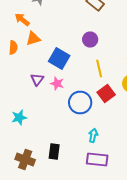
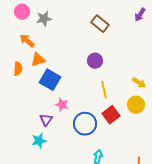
blue square: (59, 58) -> (50, 80), moved
purple triangle: (37, 80) -> (46, 120), moved
cyan star: (19, 118) -> (39, 141), moved

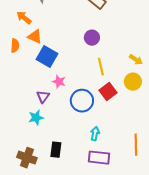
orange triangle: (38, 60) -> (35, 37), turned 42

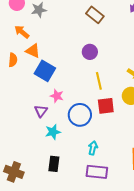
red square: (108, 92) -> (106, 106), turned 30
cyan star: (36, 118) -> (53, 132), moved
brown cross: (27, 158) -> (14, 172), moved

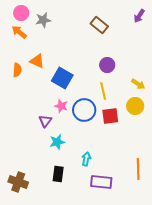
orange arrow: (22, 32) -> (19, 32), moved
purple circle: (90, 52) -> (107, 65), moved
blue square: (45, 71) -> (62, 78), moved
blue circle: (80, 115) -> (84, 110), moved
cyan arrow: (93, 148) -> (86, 159), moved

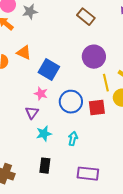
purple circle: (107, 65) -> (94, 57), size x1.5
yellow line: (103, 91) -> (106, 83), moved
pink star: (61, 106) -> (41, 94), moved
cyan arrow: (86, 159) -> (73, 139), moved

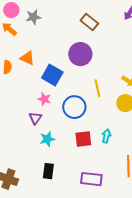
purple circle: (94, 57) -> (80, 54), moved
yellow line: (106, 83) -> (97, 88), moved
red square: (97, 108) -> (83, 139), moved
cyan arrow: (73, 139) -> (106, 136), moved

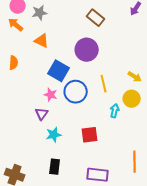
orange triangle: (27, 58) -> (42, 41), moved
blue circle: (74, 107) -> (76, 92), moved
cyan arrow: (106, 136) -> (115, 111), moved

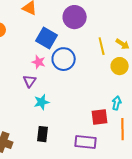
yellow line: (104, 84) -> (102, 46), moved
cyan arrow: (115, 111) -> (117, 103), moved
red square: (90, 135) -> (100, 117), moved

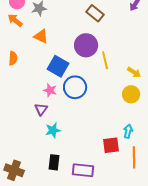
yellow line: (102, 46) -> (105, 60), moved
purple rectangle: (86, 142) -> (83, 170), moved

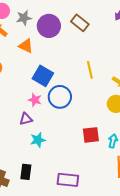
purple circle: (86, 45) -> (49, 26), moved
purple triangle: (41, 109) -> (26, 119), turned 40
red square: (111, 145) -> (91, 135), moved
black rectangle: (54, 162) -> (26, 172), moved

